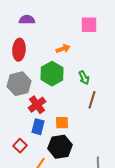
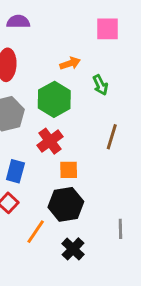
green arrow: (84, 78) -> (100, 85), moved
red cross: (37, 105) -> (50, 141), moved
blue rectangle: (38, 127) -> (15, 171), moved

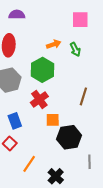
green arrow: (100, 85) -> (75, 49), moved
blue rectangle: (15, 171) -> (15, 121), turned -35
black hexagon: (66, 204) -> (69, 137), moved

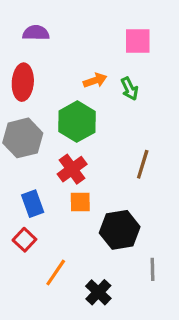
orange square: (53, 120) -> (80, 202), moved

